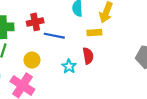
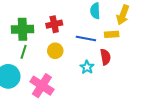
blue line: (54, 36) -> (86, 38), moved
yellow circle: (32, 60) -> (55, 51), moved

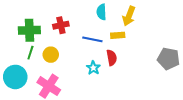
yellow circle: (55, 51) -> (51, 55), moved

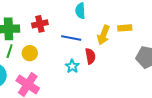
yellow arrow: (129, 16) -> (103, 35), moved
yellow rectangle: (118, 35) -> (125, 28), moved

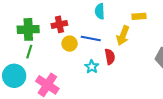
yellow rectangle: (125, 28) -> (139, 16), moved
yellow circle: (30, 53) -> (70, 44), moved

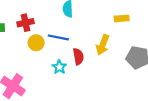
yellow rectangle: (139, 16) -> (122, 18), moved
yellow arrow: (123, 35) -> (103, 45), moved

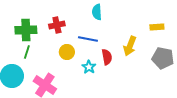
yellow rectangle: (122, 18) -> (157, 27), moved
yellow circle: (36, 43) -> (67, 52), moved

